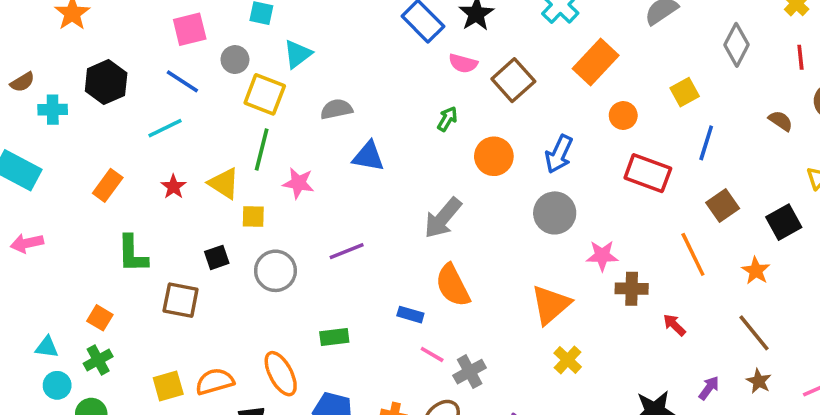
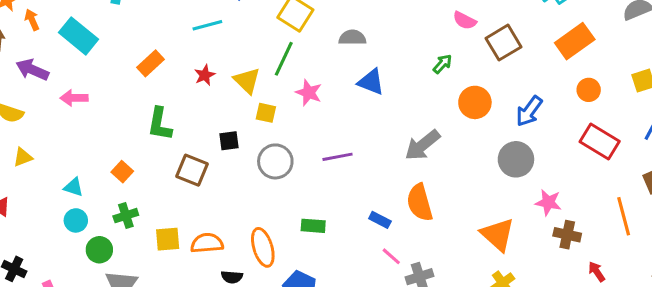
orange triangle: (551, 305) -> (498, 235), turned -48
green cross: (98, 360) -> (126, 216), moved

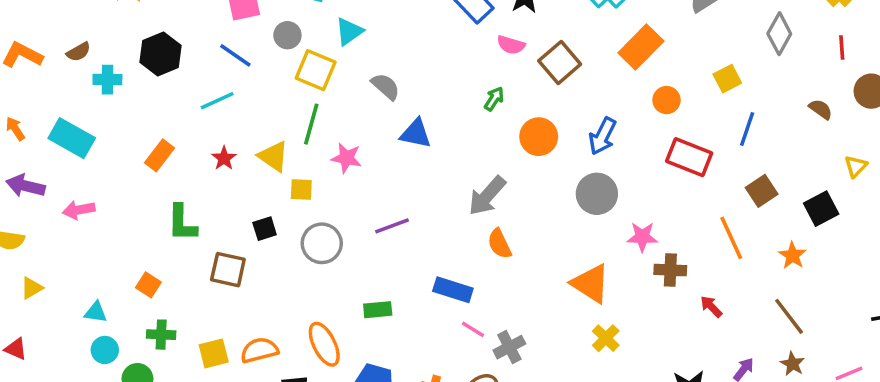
gray semicircle: (352, 38) -> (386, 86), turned 52
orange semicircle: (420, 203) -> (499, 244), moved, size x0.7
green cross: (126, 216) -> (161, 335), turned 30
blue rectangle: (380, 220) -> (453, 290), size x1.5

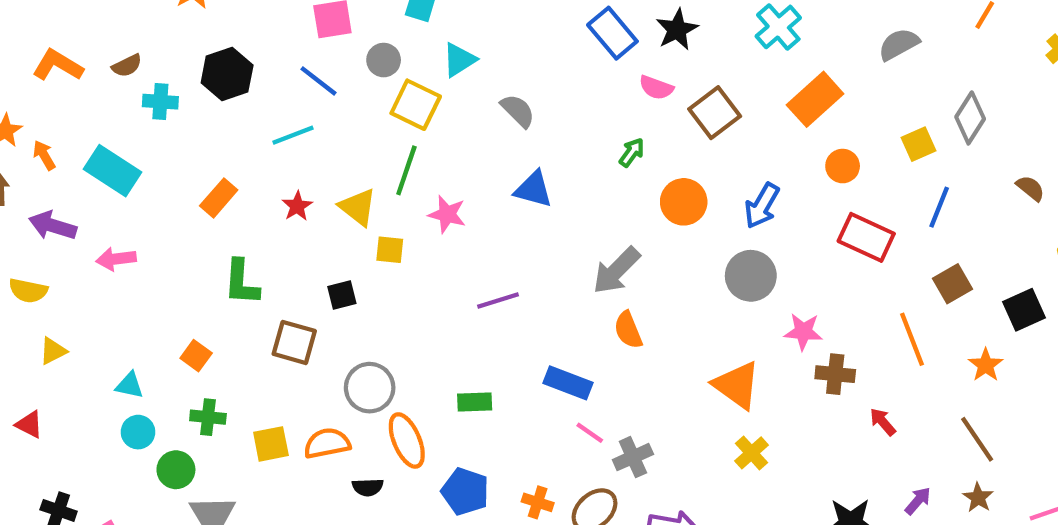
gray diamond: (779, 34) -> (970, 118), moved
gray semicircle: (386, 86) -> (518, 111), moved
gray circle: (322, 243) -> (370, 388), moved

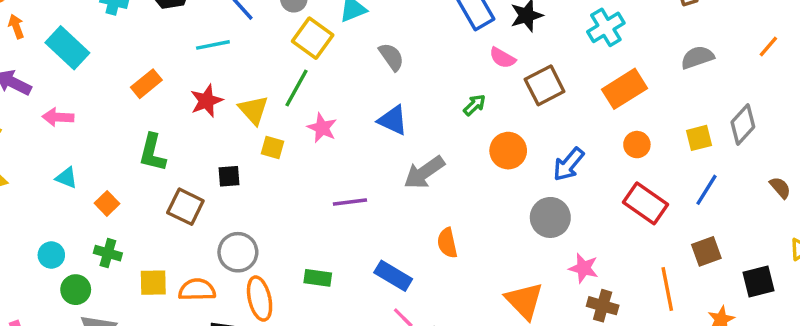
red star: (297, 206) -> (206, 101), size x1.4
gray arrow: (616, 271) -> (424, 172), moved
cyan triangle: (130, 385) -> (66, 178), moved

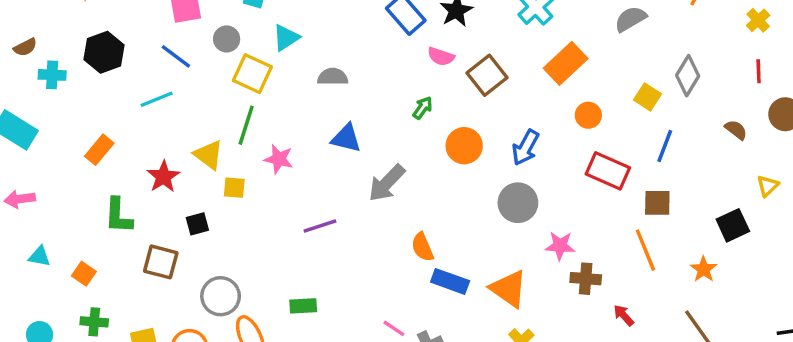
gray semicircle: (391, 57) -> (333, 77), turned -44
red star: (206, 101) -> (163, 177), moved
yellow square: (699, 138) -> (647, 97), turned -32
brown square: (706, 251) -> (657, 203), moved, turned 32
blue rectangle: (393, 276) -> (450, 281), moved

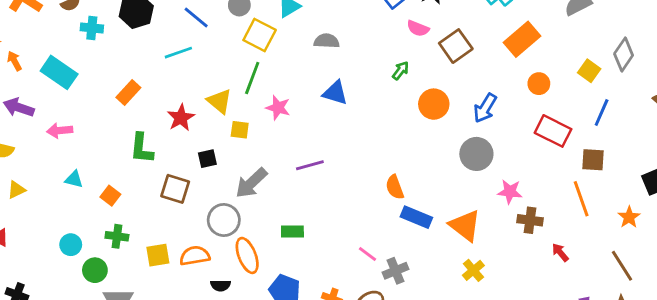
gray arrow: (387, 183) -> (251, 183), moved

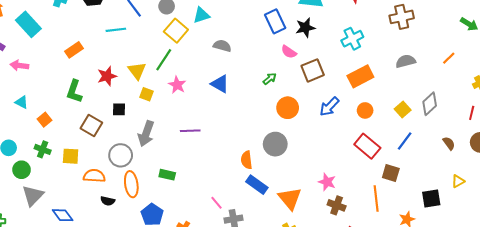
blue arrow: (485, 108) -> (329, 106), moved
gray circle: (476, 154) -> (275, 144), moved
gray arrow: (251, 183) -> (146, 134), turned -40
yellow square: (158, 255) -> (71, 156), moved

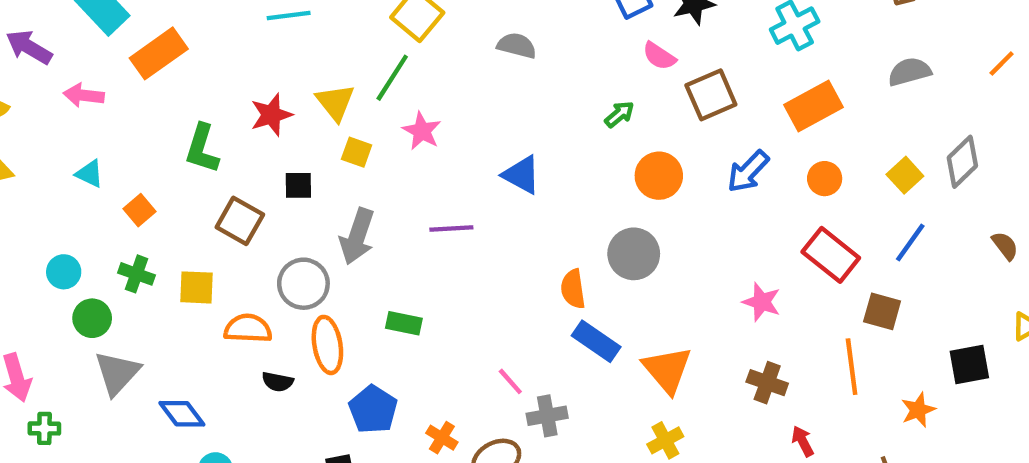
orange rectangle: (74, 50) -> (159, 53), moved, size x1.4
blue triangle: (220, 84) -> (522, 175), moved
pink star: (327, 182) -> (762, 302), moved

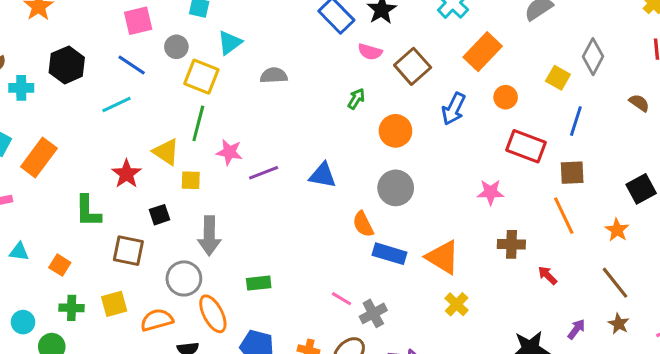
blue triangle: (522, 175) -> (323, 175), moved
purple line: (451, 228) -> (264, 173), moved

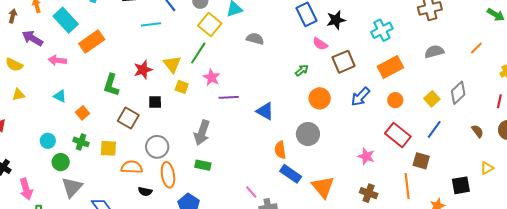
gray arrow: (209, 236) -> (202, 133), moved

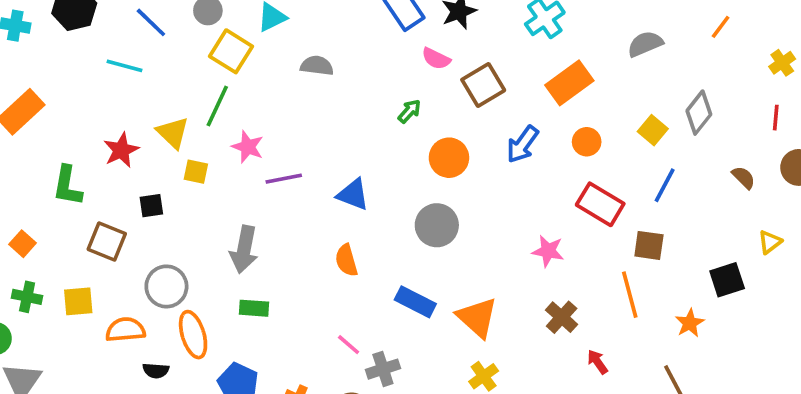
cyan line: (151, 24) -> (125, 66), turned 30
orange semicircle: (280, 150) -> (346, 260), moved
brown cross: (369, 193) -> (562, 317), turned 30

